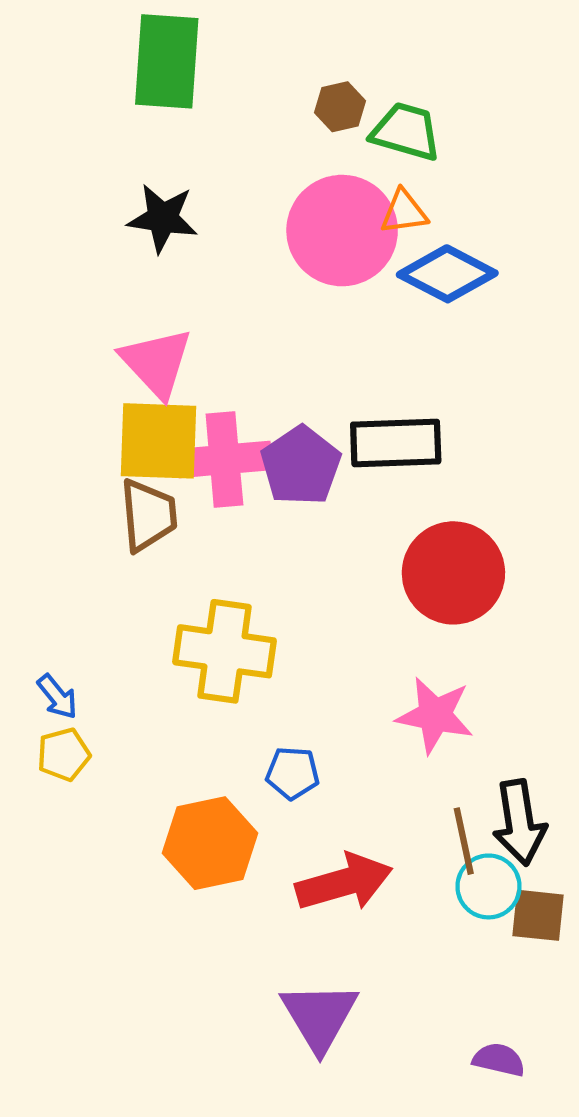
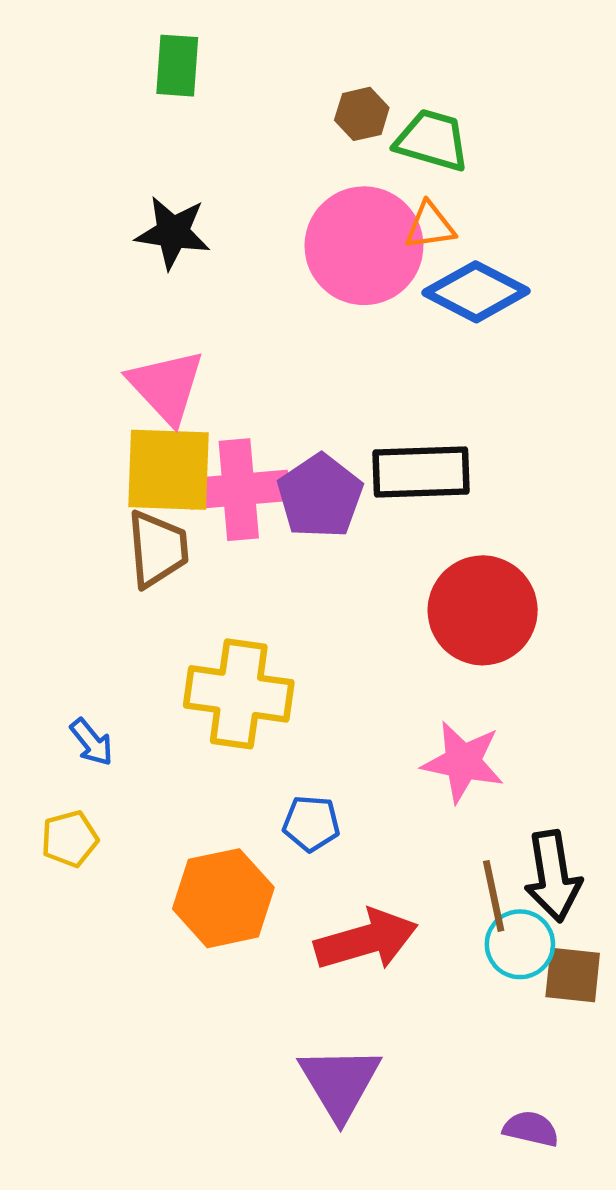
green rectangle: (167, 61) -> (177, 66), size x0.6
blue arrow: (57, 697) -> (92, 742), moved
yellow pentagon: (64, 754) -> (70, 839), moved

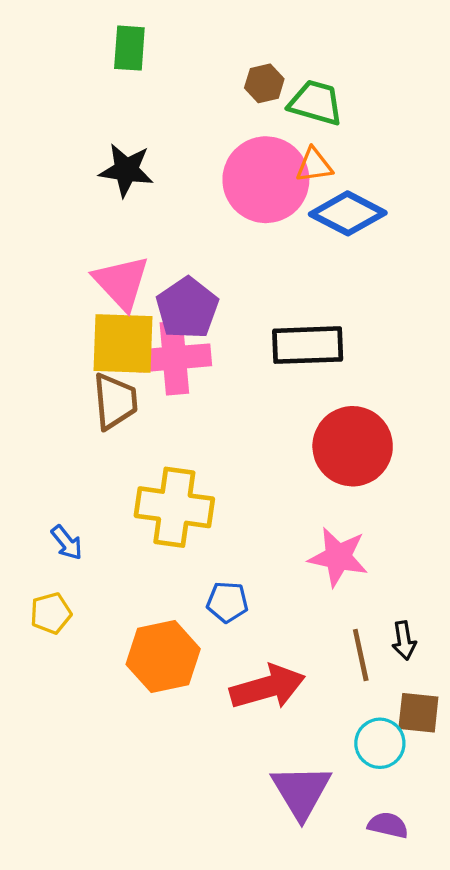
purple pentagon: (320, 496) -> (187, 308), moved
black arrow: (553, 876) -> (404, 641), size x0.6
cyan circle: (520, 944) -> (380, 743), moved
purple triangle: (340, 1083) -> (301, 791), moved

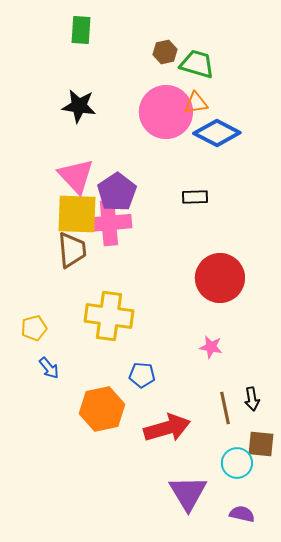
black rectangle: (308, 345) -> (195, 197), moved, size x0.6
blue arrow: (67, 543) -> (49, 368), moved
pink star: (338, 557) -> (211, 347), size x0.6
yellow pentagon: (51, 613) -> (34, 328), moved

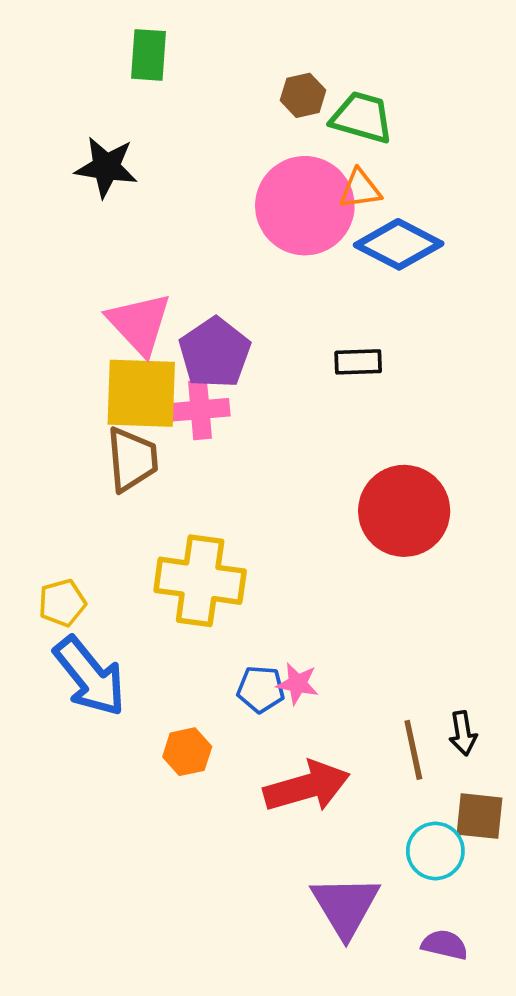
black star: (79, 106) -> (106, 167), moved
pink cross: (109, 223) -> (200, 410), size x0.7
pink star: (211, 347) -> (297, 684), moved
blue arrow: (49, 368) -> (90, 676), size x2.0
orange hexagon: (102, 409) -> (187, 752), size x0.6

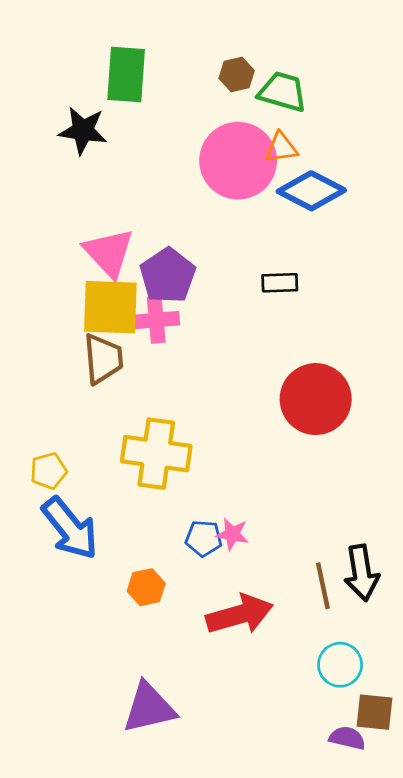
green rectangle: (149, 55) -> (126, 74), moved, size x1.4
black arrow: (463, 733) -> (362, 573), size x1.6
brown square: (480, 816) -> (375, 712), moved
purple triangle: (345, 906) -> (149, 708), moved, turned 48

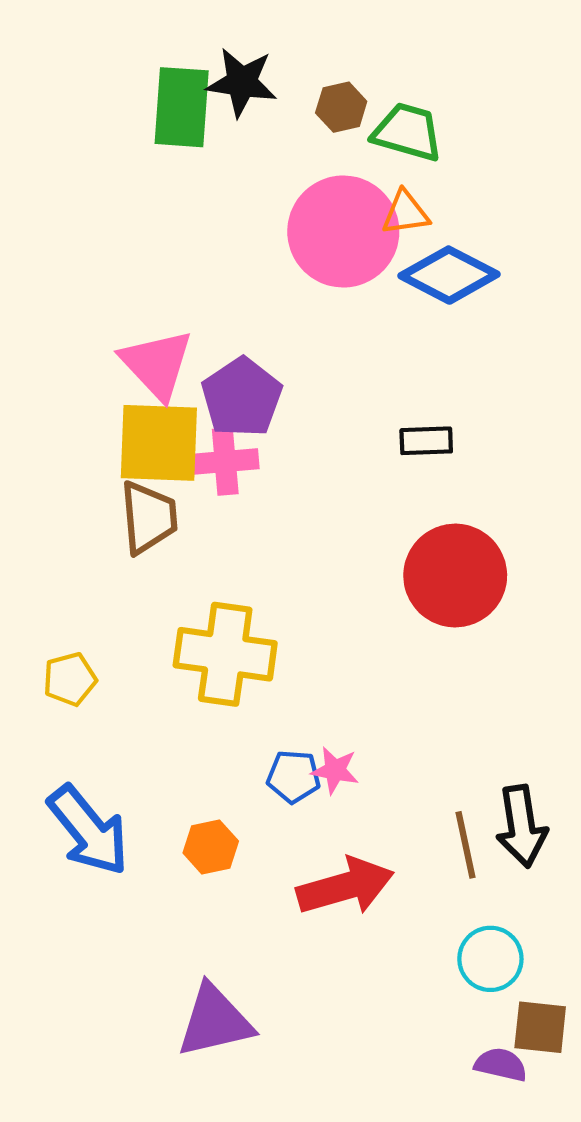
black star: (83, 131) -> (242, 82), moved
black rectangle: (280, 283) -> (426, 441), moved
blue arrow: (70, 528) -> (88, 830), moved

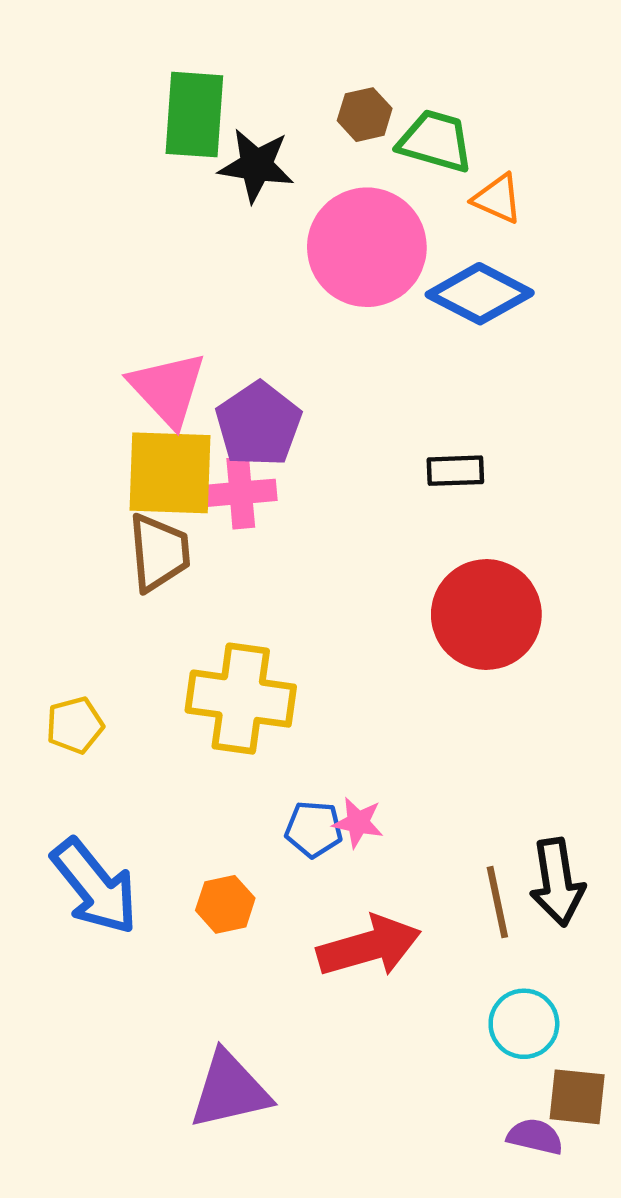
black star: (242, 82) -> (256, 165), moved
orange triangle: (405, 213) -> (497, 199), moved, turned 32

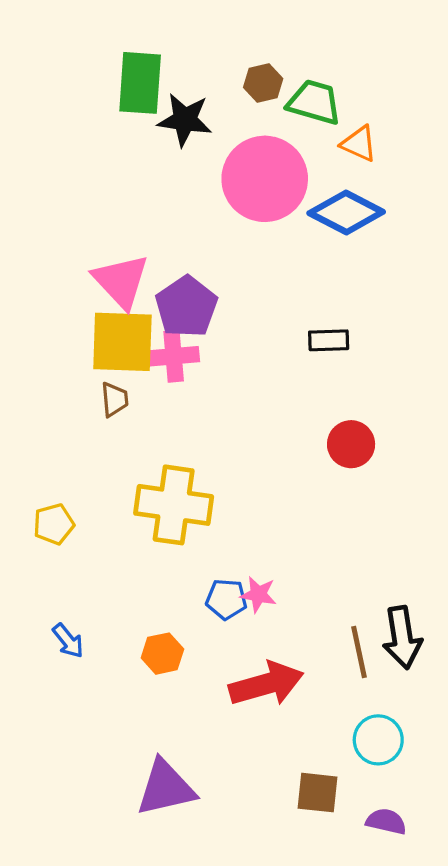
brown trapezoid: (159, 553) -> (114, 399), size x0.6
red circle: (486, 614) -> (351, 444), size x0.6
blue arrow: (95, 887) -> (68, 641), size x0.5
brown square: (577, 1097) -> (317, 793), moved

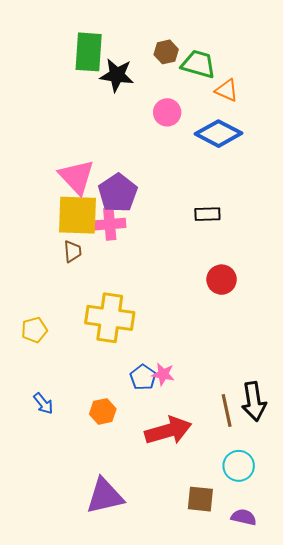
pink circle: (265, 179) -> (167, 112), size x0.5
blue pentagon: (226, 599) -> (143, 377), turned 30

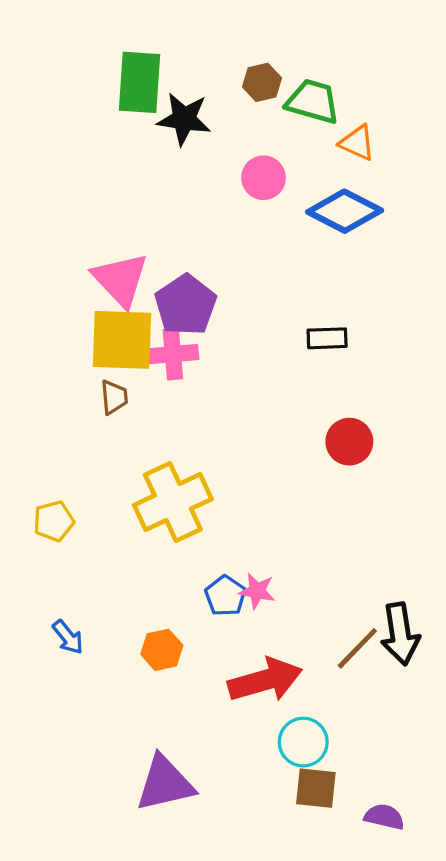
yellow cross: (110, 318) -> (173, 502), turned -33
brown line: (227, 410) -> (357, 648), turned 56
cyan circle: (239, 466) -> (303, 742), moved

